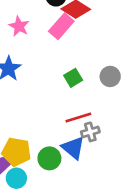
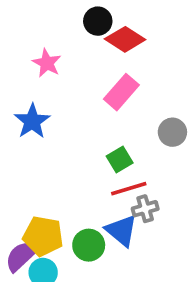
pink rectangle: (61, 26) -> (121, 92), moved
green square: (73, 78) -> (120, 160), moved

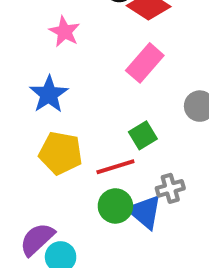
red line: (129, 189) -> (115, 167), moved
yellow pentagon: (43, 236) -> (61, 153), moved
green circle: (89, 245) -> (115, 206), moved

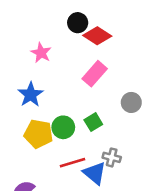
red line: (115, 167) -> (72, 163), moved
gray cross: (170, 188) -> (112, 157), turned 30
green circle: (115, 206) -> (63, 127), moved

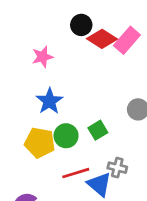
pink star: (41, 53) -> (42, 57), turned 30
pink rectangle: (95, 74) -> (127, 40), moved
blue star: (31, 95) -> (49, 101), moved

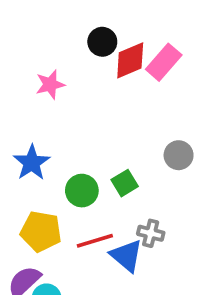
red diamond: (102, 39) -> (130, 60), turned -56
blue star: (49, 101) -> (32, 163), moved
yellow pentagon: (40, 143) -> (41, 231), moved

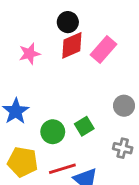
red diamond: (130, 60) -> (72, 45), moved
pink rectangle: (164, 62) -> (103, 50), moved
gray cross: (151, 233) -> (123, 148), moved

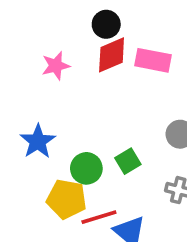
pink rectangle: (103, 50) -> (153, 60), turned 60
yellow pentagon: (23, 162) -> (67, 199), moved

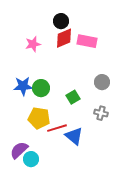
blue star: (38, 141) -> (23, 86), turned 30
green circle: (86, 168) -> (41, 88), moved

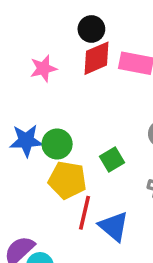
yellow pentagon: (39, 118) -> (67, 180), moved
red line: (57, 128) -> (85, 213), turned -60

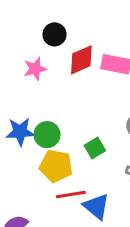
black circle: (91, 29) -> (54, 34), moved
red line: (85, 213) -> (71, 194), turned 68

